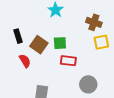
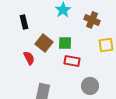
brown cross: (94, 22) -> (92, 20), moved
black rectangle: (18, 36) -> (24, 22), moved

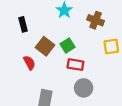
green square: (65, 43) -> (67, 46), turned -32
gray circle: (90, 86) -> (84, 88), moved

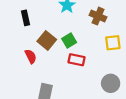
gray circle: (84, 88) -> (111, 83), moved

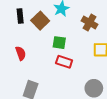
brown square: (47, 40) -> (40, 21), moved
green square: (69, 40) -> (59, 43), turned 32

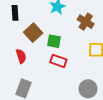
brown square: (40, 21) -> (33, 33), moved
red semicircle: (21, 53) -> (21, 56), moved

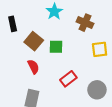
red semicircle: (21, 56) -> (33, 67), moved
red rectangle: (58, 61) -> (68, 79), moved, turned -49

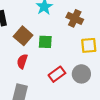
red semicircle: (33, 67) -> (22, 61), turned -136
gray circle: (97, 90) -> (81, 74), moved

